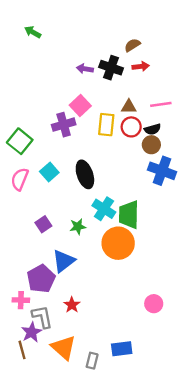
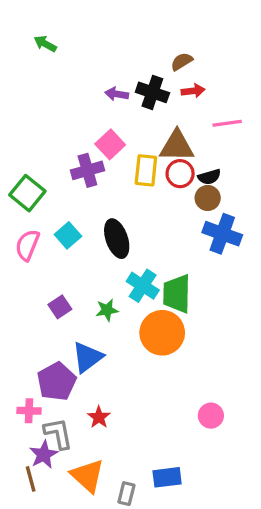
pink line: (161, 104) -> (227, 123), moved
brown triangle: (129, 107) -> (177, 146), size x1.6

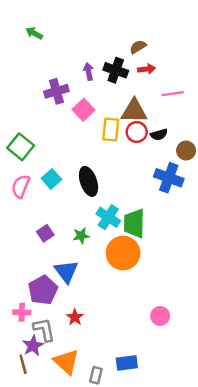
purple arrow: (117, 94) -> (89, 72), turned 70
purple cross: (87, 170) -> (56, 91), moved
brown circle: (208, 198) -> (186, 151), moved
blue triangle: (87, 357) -> (66, 272), turned -30

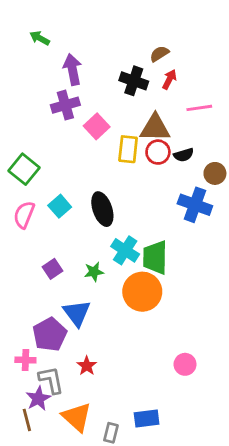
red arrow: (147, 69) -> (169, 79), turned -56
purple arrow: (89, 72) -> (72, 69), moved, size x1.5

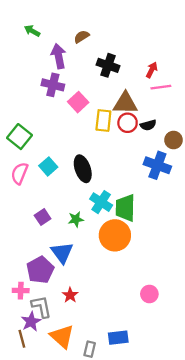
brown semicircle: (159, 54) -> (82, 37), moved
red arrow: (169, 79) -> (152, 70), moved
purple cross: (65, 105) -> (53, 85), turned 30

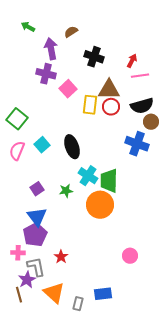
black semicircle: (148, 125) -> (142, 106), moved, size x1.6
blue triangle: (62, 253) -> (37, 217), moved

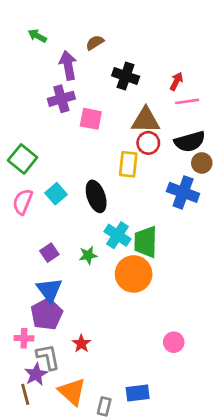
purple cross: (46, 74) -> (61, 99), turned -30
pink square: (68, 89) -> (91, 119), turned -36
yellow rectangle: (90, 105) -> (128, 164), moved

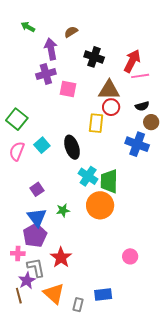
red arrow: (176, 81) -> (132, 61), size x1.6
black semicircle: (190, 142) -> (142, 106), size x0.6
green star: (88, 255) -> (63, 210), moved
red star: (81, 344) -> (61, 257), size x1.5

